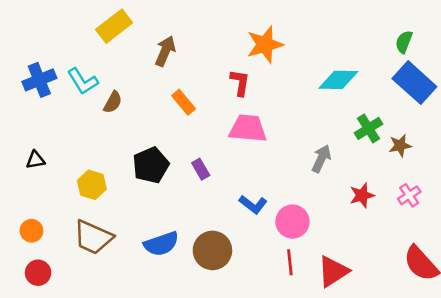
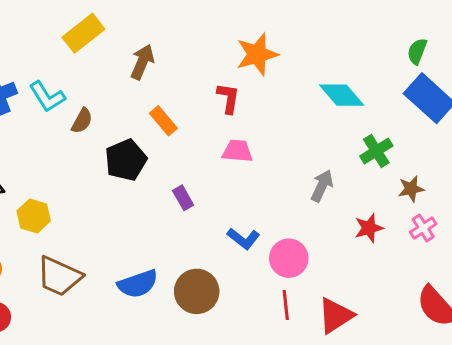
cyan diamond: (338, 80) -> (342, 95), turned 48
pink trapezoid: (248, 128) -> (237, 151), size x0.7
brown star: (400, 145) -> (411, 189), moved
black pentagon: (151, 165) -> (126, 160), moved
yellow hexagon: (92, 185) -> (34, 216), moved

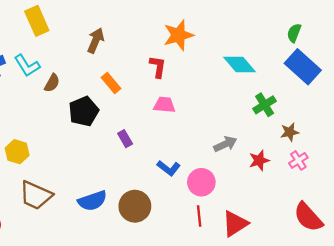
yellow rectangle: (83, 33) -> (37, 21), moved, turned -76
gray arrow: (322, 186) -> (225, 144), moved, turned 40

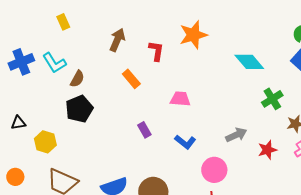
yellow rectangle: (37, 21) -> (63, 22), size x0.6
red L-shape: (158, 67) -> (156, 51), moved
black pentagon: (84, 111) -> (79, 109), moved
blue L-shape: (169, 168) -> (185, 142), moved

